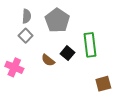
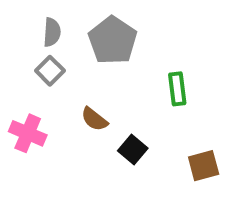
green rectangle: (90, 45) -> (177, 89), size x0.7
black square: (68, 53) -> (133, 149), moved

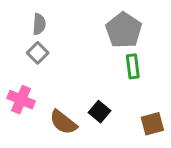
gray pentagon: (113, 40) -> (124, 30), moved
brown semicircle: (94, 119) -> (63, 122), moved, size x1.4

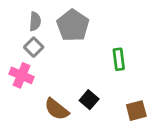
gray pentagon: (124, 30) -> (73, 25), moved
pink cross: (21, 100) -> (22, 75), moved

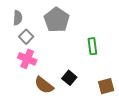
gray semicircle: (35, 21) -> (18, 18), moved
pink cross: (22, 75) -> (27, 59), moved

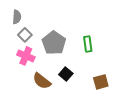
gray pentagon: (57, 20) -> (54, 43), moved

